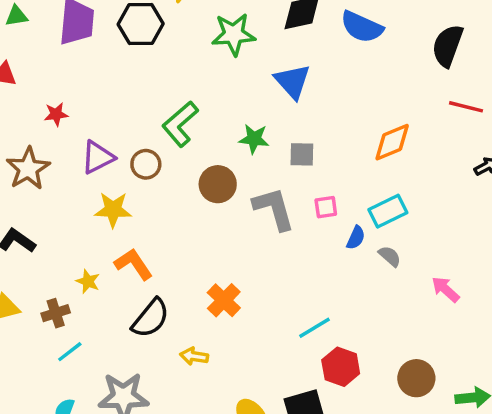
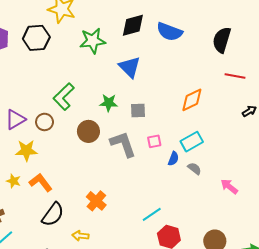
yellow star: (88, 281) -> (14, 181), moved

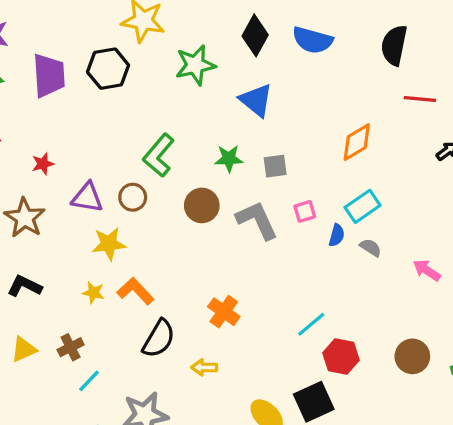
black diamond: (133, 25) -> (255, 35), turned -40
purple triangle: (15, 120) -> (87, 198), turned 45

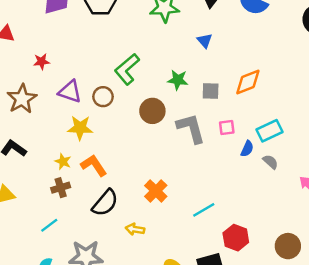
blue triangle: (256, 100) -> (205, 41), size x0.6
orange diamond: (357, 142) -> (248, 82), moved
cyan line: (311, 324) -> (204, 210), moved
brown cross: (71, 347) -> (61, 188), moved

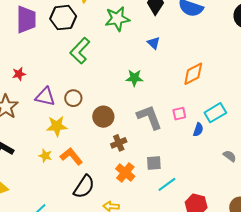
green L-shape: (127, 69) -> (80, 51), moved
gray square: (211, 91) -> (154, 163), moved
brown circle: (152, 111) -> (103, 117), moved
gray semicircle: (270, 162) -> (230, 156), moved
brown cross: (61, 188) -> (119, 143), moved

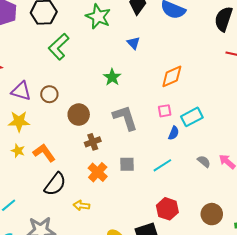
green star: (117, 19) -> (98, 17), turned 30
green star: (134, 78) -> (112, 77), turned 30
pink square: (179, 114) -> (165, 111), moved
yellow star: (57, 126) -> (19, 121), moved
cyan line: (167, 184) -> (162, 165), moved

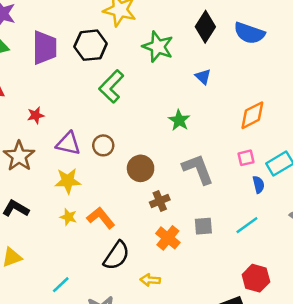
blue semicircle: (174, 133) -> (259, 185), turned -32

